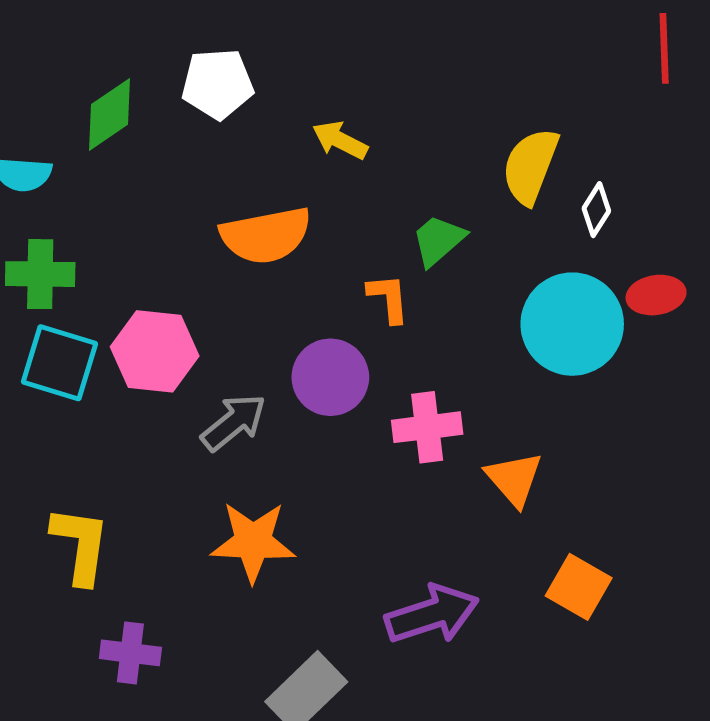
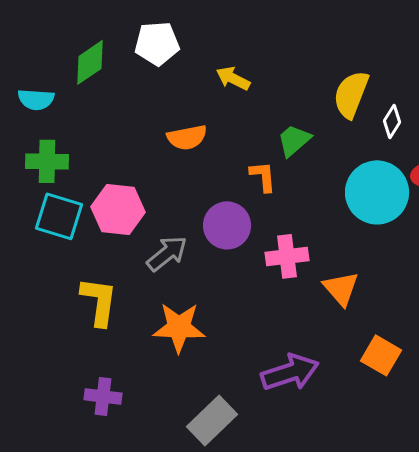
orange semicircle: (266, 235) -> (187, 137), size x0.7
yellow L-shape: (80, 545) -> (99, 301), moved

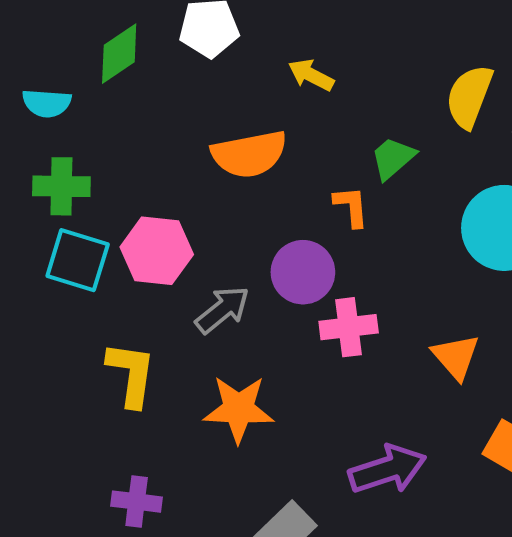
orange semicircle: (187, 137) -> (249, 154), size x1.4
pink cross: (287, 256) -> (349, 327), moved

